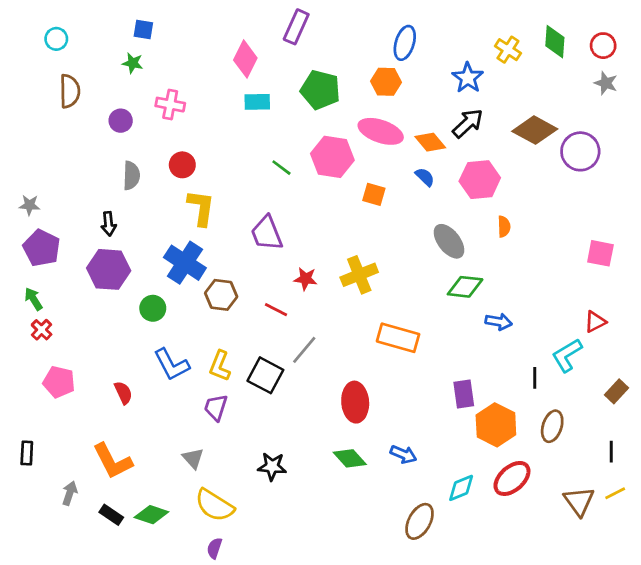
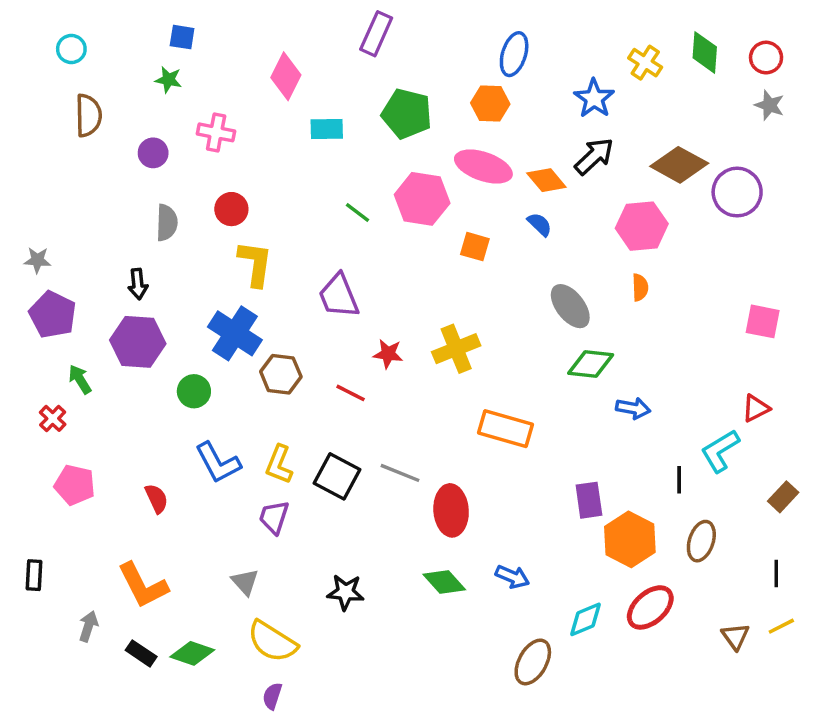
pink diamond: (245, 59) -> (286, 76), moved
pink hexagon: (480, 180) -> (642, 226), moved
green arrow: (34, 299) -> (80, 379), moved
gray line: (304, 350) -> (400, 473), moved, turned 72
brown triangle: (579, 501) -> (735, 636), size x0.7

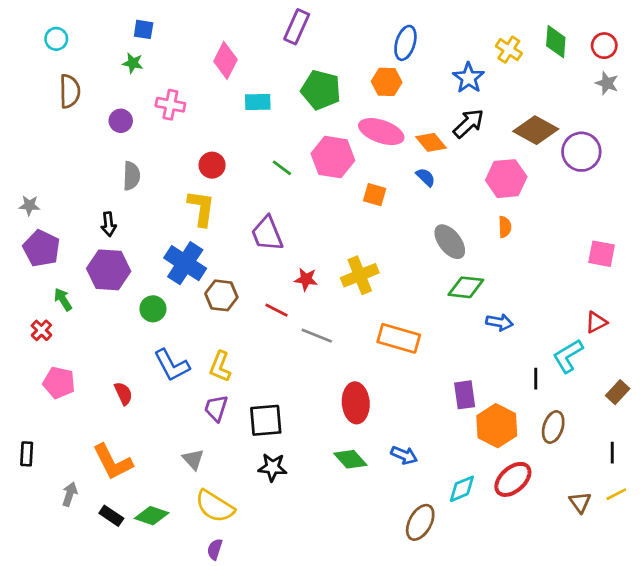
red circle: (231, 209) -> (212, 165), moved
gray line: (400, 473) -> (317, 336), moved
black square: (337, 476) -> (266, 420), moved, turned -33

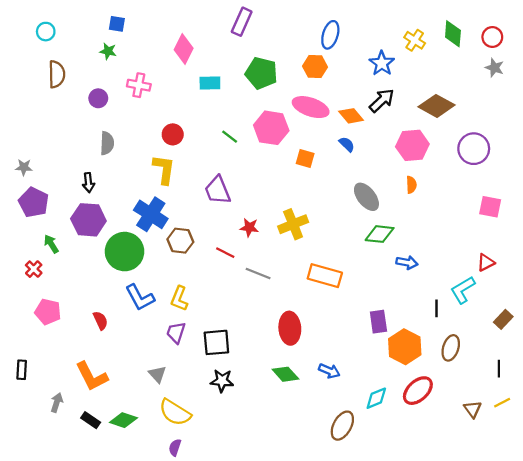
purple circle: (581, 152) -> (474, 149), moved
green circle: (153, 309) -> (125, 252), size x1.8

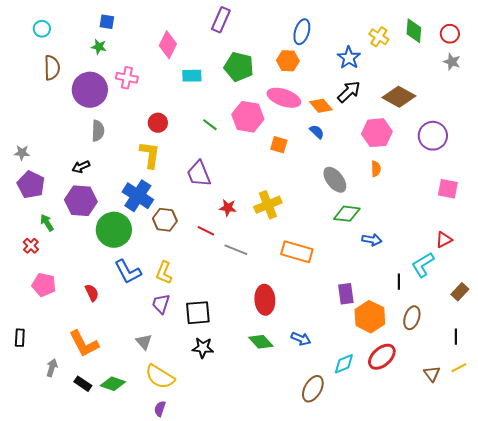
purple circle: (98, 98) -> (90, 90), size x2.0
black arrow: (88, 183) -> (81, 167), turned 72

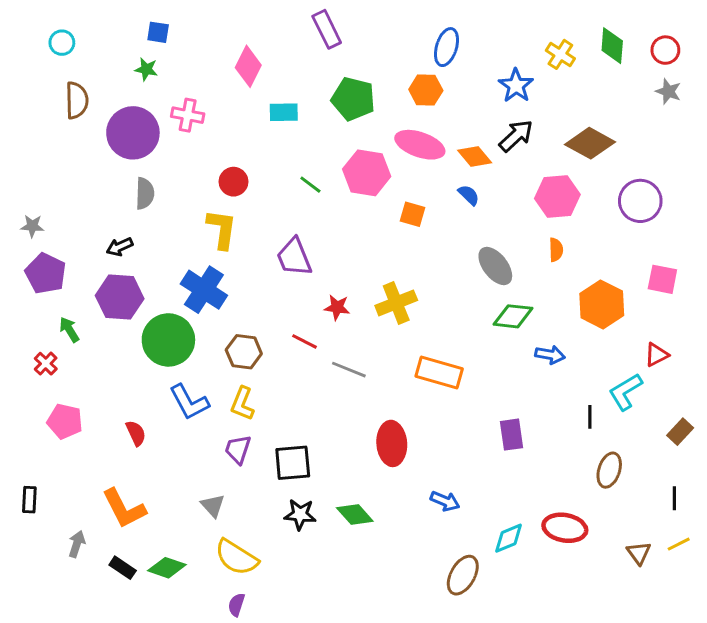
purple rectangle: (221, 20) -> (327, 29), turned -50
brown hexagon: (165, 220) -> (244, 352), moved
orange hexagon: (370, 317) -> (602, 304), moved
green diamond: (261, 342) -> (355, 514), moved
red ellipse: (382, 357) -> (565, 528), turned 52

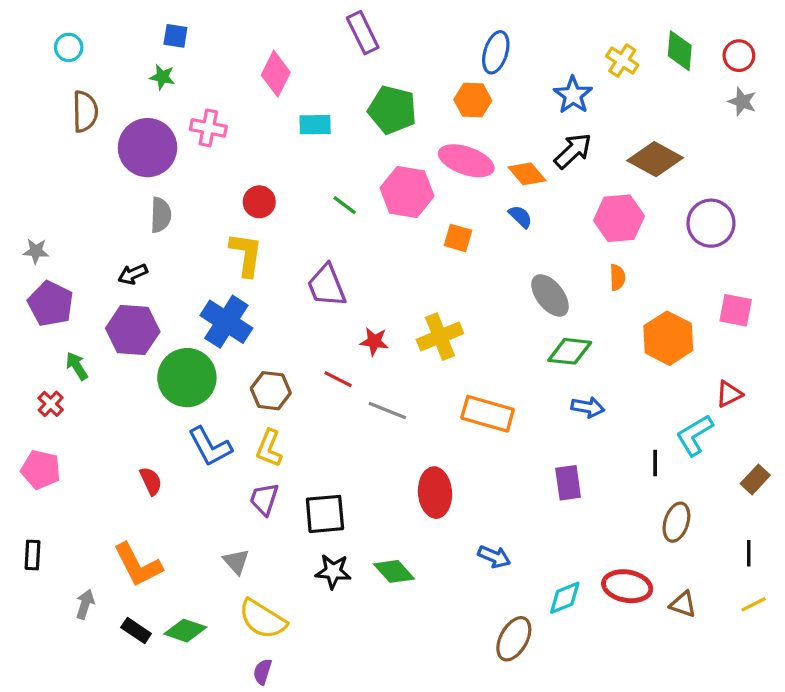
blue arrow: (550, 355) -> (588, 407), moved
pink pentagon: (65, 421) -> (41, 470), moved
brown triangle: (639, 553) -> (683, 604), moved, turned -35

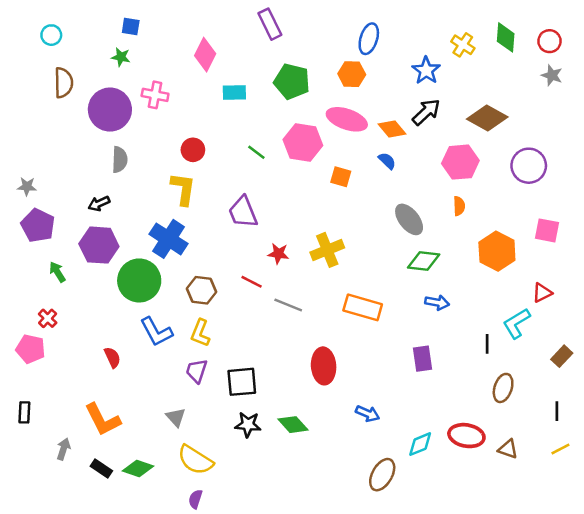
red cross: (51, 404) -> (48, 318), moved

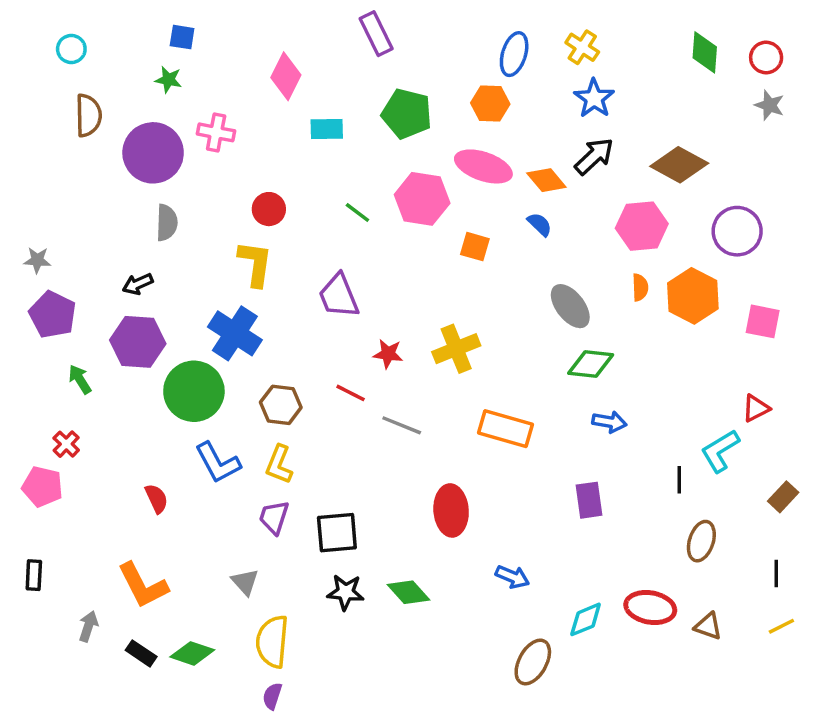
yellow cross: (463, 45) -> (582, 47), moved
orange hexagon: (497, 251) -> (693, 296), moved
yellow semicircle: (195, 460) -> (272, 642), turned 63

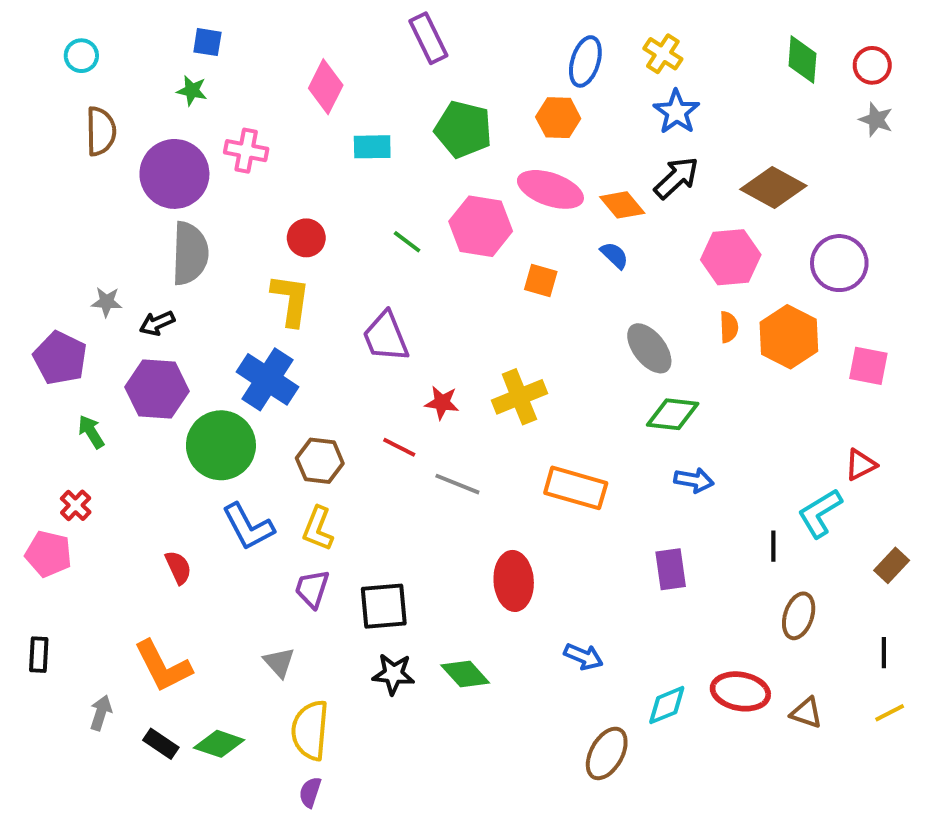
gray semicircle: (167, 223) -> (190, 253), size x1.5
gray star: (37, 260) -> (107, 302), moved

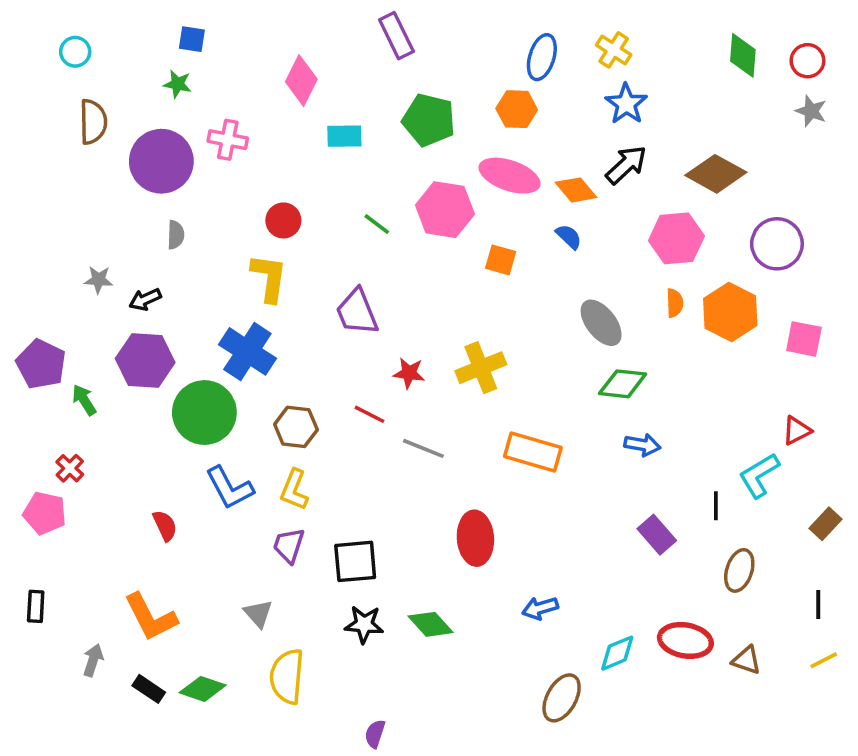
gray semicircle: (190, 253) -> (176, 235), size x0.5
purple pentagon: (60, 358) -> (41, 364), moved
purple rectangle: (671, 569) -> (657, 535), moved, turned -33
blue arrow: (583, 657) -> (540, 608), turned 140
purple semicircle: (310, 792) -> (375, 734), moved

